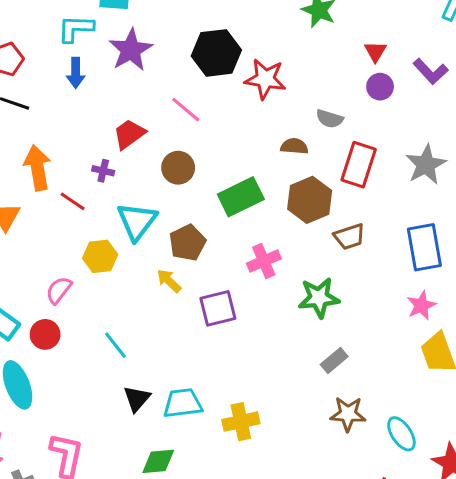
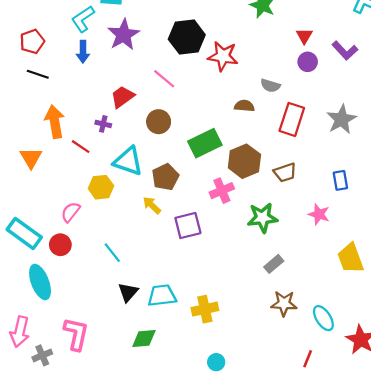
cyan L-shape: (76, 29) -> (83, 19), turned -36
brown hexagon: (310, 200) -> (244, 161), moved
cyan triangle: (137, 221) -> (128, 161), turned -48
blue rectangle: (424, 247) -> (340, 180), size x0.6
pink star: (421, 305) -> (319, 214), moved, turned -30

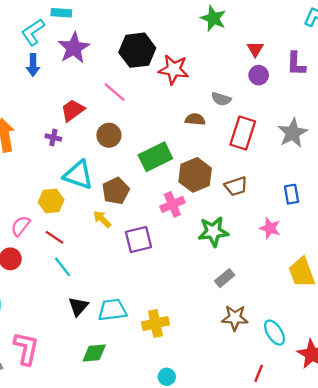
purple L-shape: (345, 51) -> (296, 64), turned 45
red line: (81, 147) -> (55, 237), moved

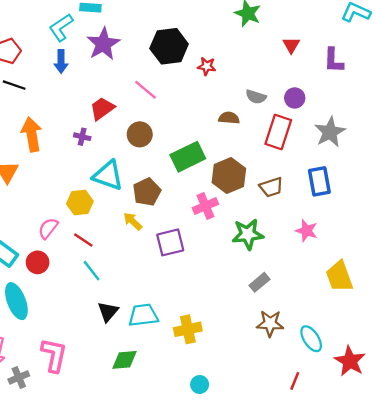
red star: (174, 69) -> (207, 66), size x0.6
purple circle: (259, 75) -> (295, 98), moved
blue rectangle: (292, 194) -> (319, 181), moved, size x1.4

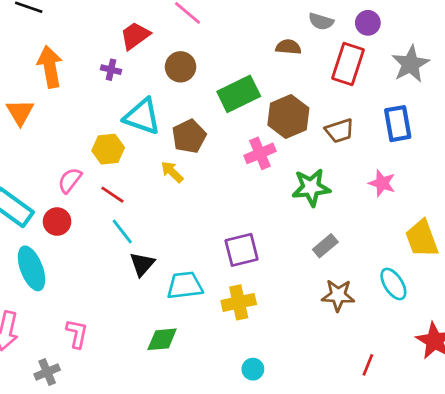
purple square: (170, 242) -> (242, 250), moved
black triangle: (108, 312) -> (142, 264), moved
cyan ellipse: (311, 339) -> (393, 284), moved
pink L-shape: (54, 355) -> (77, 334), size x0.7
gray cross: (19, 377) -> (47, 372), moved

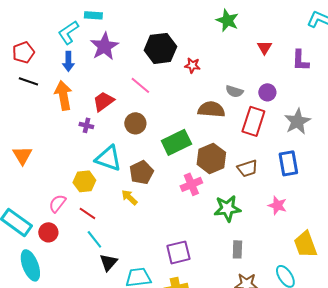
brown semicircle: (288, 47) -> (211, 109), size x1.5
orange arrow: (50, 67) -> (63, 95), moved
gray rectangle: (325, 246) -> (237, 249), turned -48

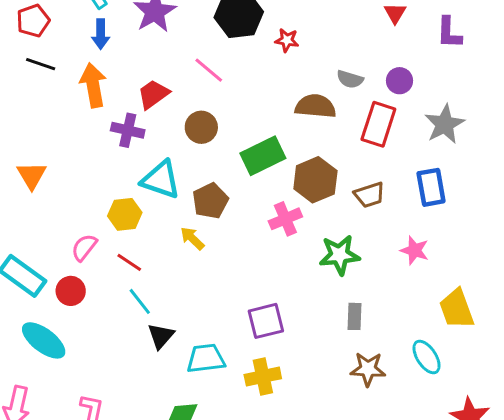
purple cross: (86, 125) -> (128, 130), size x1.5
cyan ellipse: (30, 265) -> (44, 340), turned -32

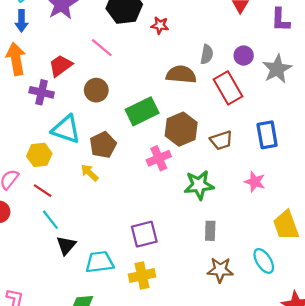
gray semicircle: (350, 79) -> (207, 54), turned -96
red rectangle: (378, 124) -> (228, 88), turned -48
gray star: (445, 124) -> (277, 69), moved

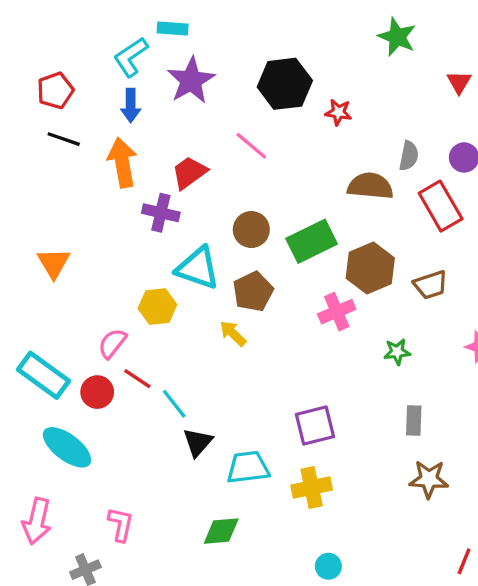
brown circle: (96, 90) -> (251, 230), moved
green star: (199, 185) -> (397, 352), size x0.6
red line: (43, 191) -> (137, 379), moved

